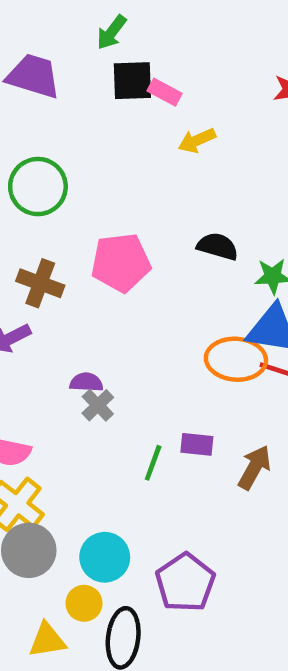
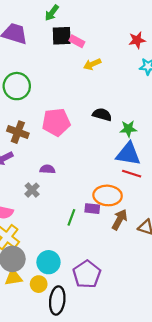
orange ellipse: (236, 359) -> (108, 195), moved
purple semicircle: (86, 382) -> (47, 169), moved
gray cross: (98, 405) -> (32, 190), moved
yellow triangle: (47, 640) -> (13, 278), moved

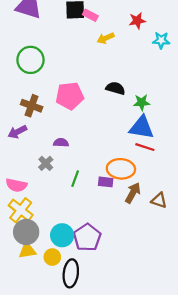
red star: (137, 40) -> (137, 21), moved
green line: (71, 217) -> (75, 179), moved
purple pentagon: (87, 274) -> (87, 237), moved

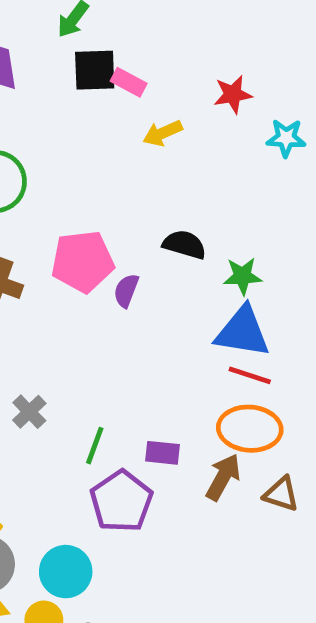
purple semicircle: (61, 143) -> (126, 291), moved, turned -72
orange ellipse: (121, 169) -> (250, 429), moved
purple pentagon: (87, 237) -> (121, 501), moved

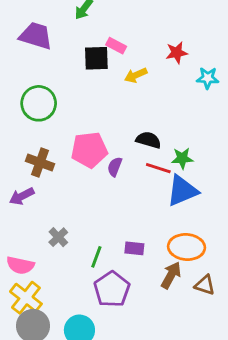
black square: (95, 70) -> (96, 58), moved
blue triangle: (242, 332) -> (182, 191), turned -32
red line: (250, 375) -> (158, 168), moved
purple rectangle: (163, 453) -> (134, 248), moved

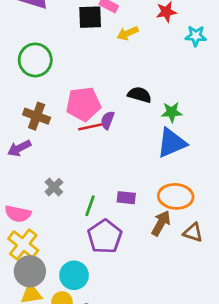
red line: (158, 168) -> (90, 127), moved, turned -30

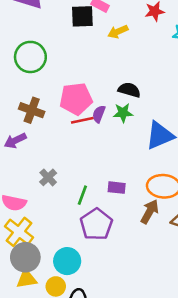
green star: (172, 112) -> (123, 113), moved

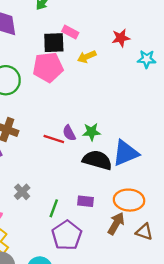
black semicircle: (129, 90) -> (97, 160), moved, size x1.4
pink pentagon: (76, 99) -> (48, 67), moved
purple semicircle: (99, 114) -> (69, 133), turned -49
red line: (82, 120) -> (54, 139), turned 30

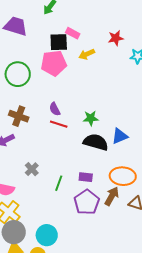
purple semicircle: (69, 133) -> (55, 109), moved
blue triangle: (125, 153) -> (120, 136), size x0.7
purple pentagon: (67, 235) -> (87, 202), moved

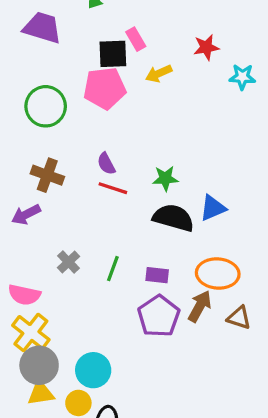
pink rectangle: (73, 33) -> (136, 39), turned 32
green line: (59, 183) -> (113, 269), moved

